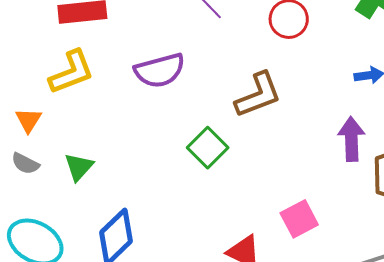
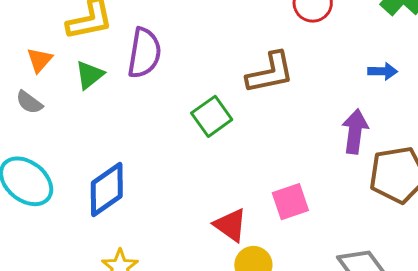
purple semicircle: (160, 70) -> (144, 53), moved, turned -75
green triangle: (79, 167) -> (90, 75), moved

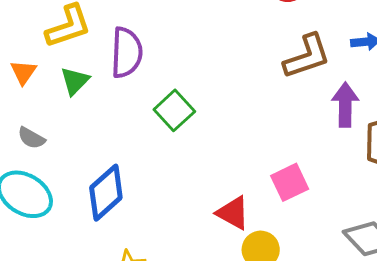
brown L-shape: (270, 73) -> (307, 56), moved
gray semicircle: (29, 102) -> (31, 138), moved
green square: (212, 116) -> (174, 110), moved

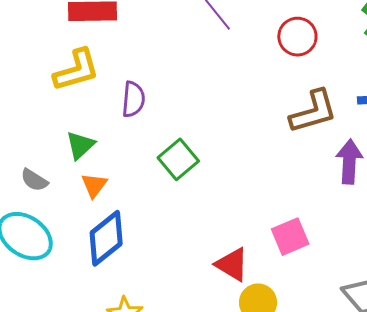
purple semicircle: (127, 53) -> (133, 99), size x0.7
orange triangle: (23, 72) -> (94, 185), moved
green triangle: (75, 81) -> (80, 145), moved

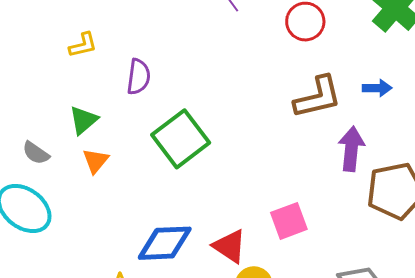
yellow L-shape: (76, 70) -> (83, 45), size x0.6
green square: (178, 159) -> (181, 139), size x1.4
blue diamond: (106, 238) -> (165, 243), moved, turned 34

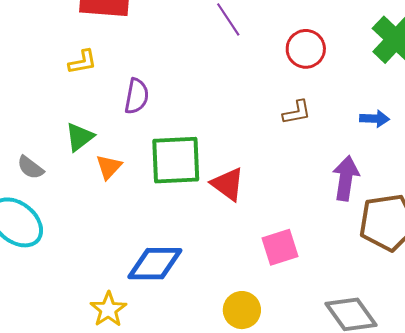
brown L-shape: (318, 97) -> (297, 112), moved, size x0.6
green square: (181, 139) -> (176, 160), turned 32
orange triangle: (95, 161) -> (109, 167), moved
red triangle: (230, 246) -> (228, 184), moved

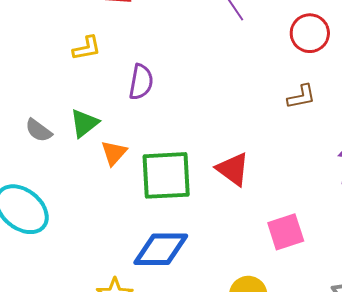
green square: (176, 160) -> (166, 175), moved
gray semicircle: (30, 167) -> (39, 130), moved

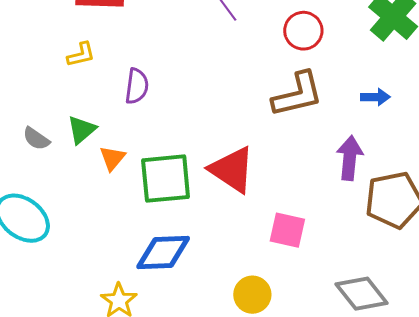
brown L-shape: (301, 97) -> (297, 94), size x1.8
red triangle: (233, 169) -> (232, 170), size x1.4
pink square: (286, 232) -> (287, 230), turned 33

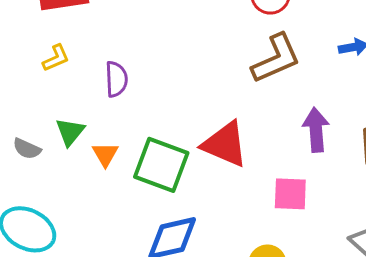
purple arrow: (350, 158) -> (316, 130), moved
green square: (166, 179) -> (161, 165), turned 36

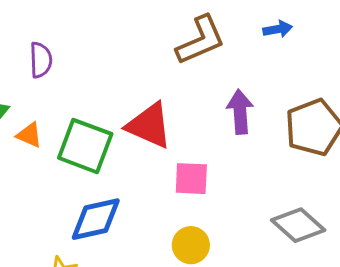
orange triangle: (105, 154) -> (29, 135), turned -36
pink square: (290, 194) -> (191, 179), moved

